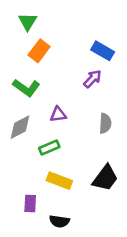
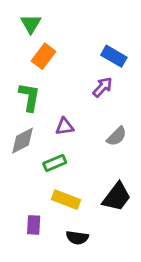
green L-shape: (26, 88) -> (29, 97), turned -116
gray semicircle: (105, 123) -> (117, 136), turned 42
black semicircle: (59, 221) -> (77, 238), moved

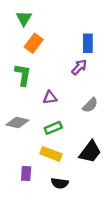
blue rectangle: (114, 56) -> (88, 43), turned 60
gray diamond: (22, 141) -> (17, 122), moved, turned 40
green rectangle: (55, 163) -> (53, 128), moved

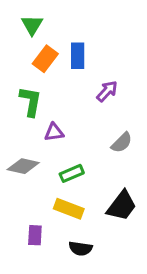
blue rectangle: (88, 43) -> (78, 56), moved
purple triangle: (50, 98) -> (54, 132), moved

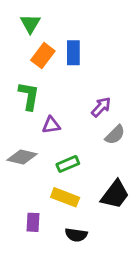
purple arrow: (107, 91) -> (101, 107), moved

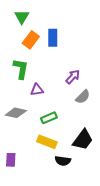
purple rectangle: (33, 222) -> (11, 160), moved
black semicircle: (76, 235) -> (63, 161), moved

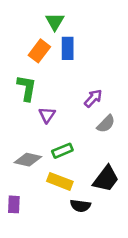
green triangle: (22, 17) -> (55, 22), moved
purple triangle: (37, 90) -> (47, 115), turned -48
gray diamond: (16, 113) -> (28, 160), moved

